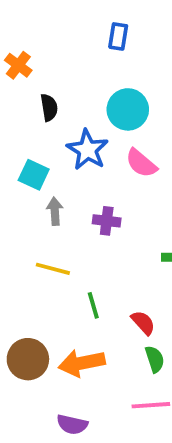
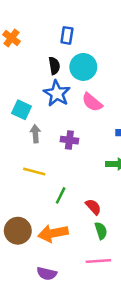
blue rectangle: (118, 36) -> (67, 35), moved
black semicircle: (49, 108) -> (54, 66), moved
green line: (93, 305) -> (61, 195), turned 42

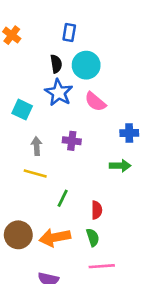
gray arrow: (35, 134) -> (37, 146), moved
red semicircle: (93, 207) -> (97, 210), turned 42
green semicircle: (101, 231) -> (93, 237), moved

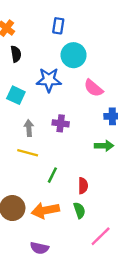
black semicircle: (56, 64) -> (16, 54), moved
blue star: (59, 93) -> (49, 80), turned -30
pink semicircle: (95, 102) -> (94, 88), moved
pink line: (102, 266) -> (101, 236), moved, turned -40

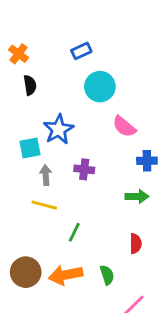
blue rectangle: (58, 26) -> (81, 51), turned 56
blue star: (49, 80) -> (59, 129), moved, turned -30
cyan square: (16, 95) -> (30, 148), moved, turned -36
red semicircle: (83, 186) -> (136, 244), moved

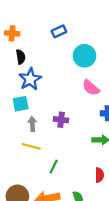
orange cross: (19, 54) -> (12, 33), turned -32
cyan circle: (100, 87) -> (84, 56), moved
blue star: (59, 129) -> (30, 79), moved

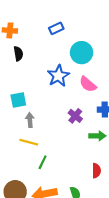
blue star: (30, 79) -> (58, 76), moved
purple cross: (61, 120) -> (75, 116), moved, turned 32
green line: (54, 167) -> (43, 162), moved

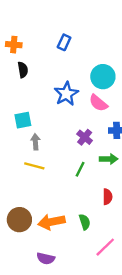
blue rectangle: (56, 28) -> (64, 42), turned -40
cyan circle: (82, 53) -> (103, 77), moved
green line: (43, 162) -> (80, 169), moved

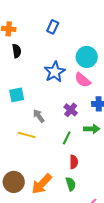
gray arrow: (35, 142) -> (39, 116), moved, turned -32
red semicircle: (107, 197) -> (74, 162), moved
orange arrow: (51, 222) -> (42, 184), turned -35

